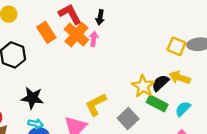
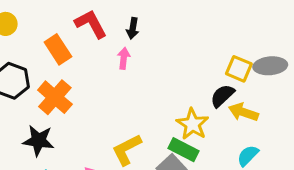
orange cross: (76, 35) -> (55, 97), moved
black semicircle: (160, 83) -> (222, 96), moved
green rectangle: (157, 103) -> (184, 150), moved

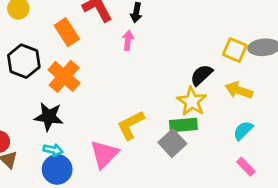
black semicircle: (222, 96) -> (201, 75), moved
green rectangle: (184, 150) -> (183, 125), turned -32

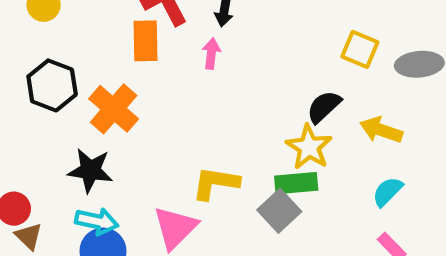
orange rectangle: (67, 32) -> (145, 41), moved, turned 32
yellow square: (235, 50) -> (360, 49), moved
yellow L-shape: (131, 125) -> (216, 183), turned 36
cyan arrow: (53, 150) -> (97, 221), size x1.4

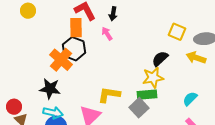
pink arrow: (211, 54) -> (107, 34), turned -40
black hexagon: (52, 85) -> (74, 49), moved
yellow arrow: (381, 130) -> (196, 58), moved
yellow star: (309, 147) -> (153, 78), turned 30

